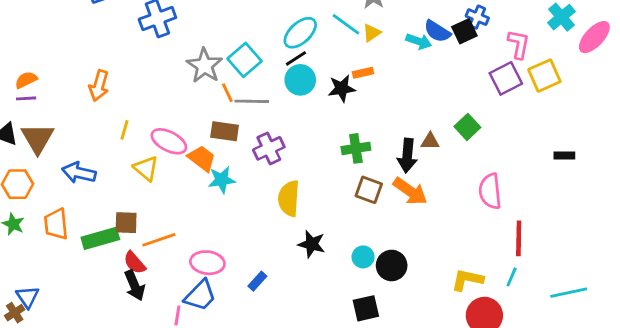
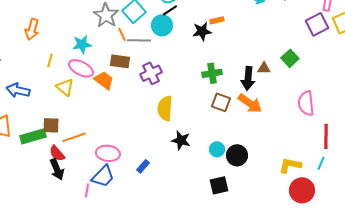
cyan circle: (300, 80) -> (162, 25), moved
cyan star: (222, 180) -> (82, 44), moved

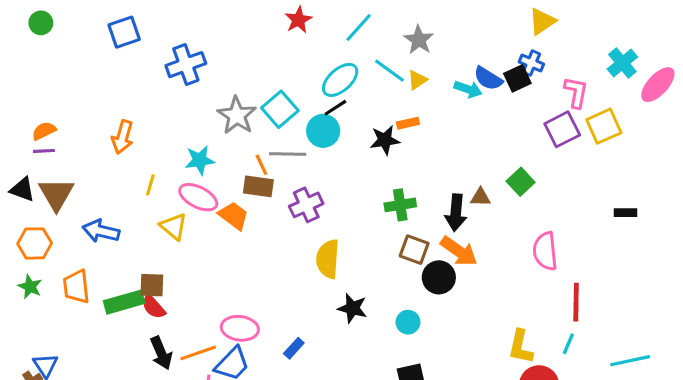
orange line: (122, 34) -> (261, 165), moved
orange line: (74, 137) -> (198, 353), moved
red semicircle: (57, 153) -> (153, 307), moved
black circle: (237, 155) -> (439, 277), moved
yellow L-shape: (290, 165) -> (521, 347), turned -90

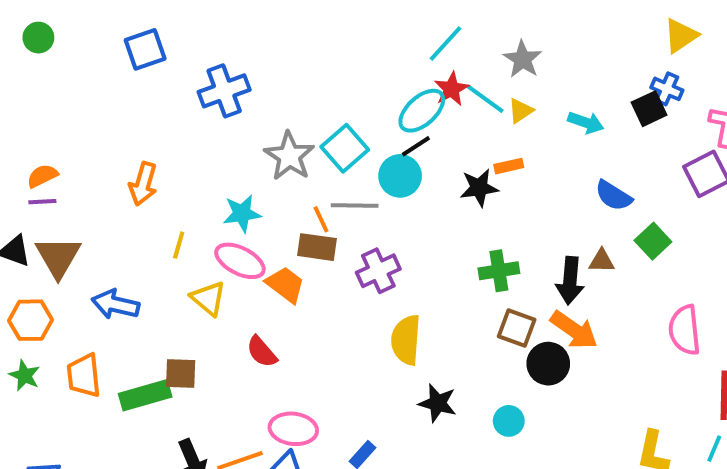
red star: (298, 20) -> (451, 89), moved
blue semicircle: (488, 78) -> (613, 196), moved
red semicircle: (153, 307) -> (262, 352), moved

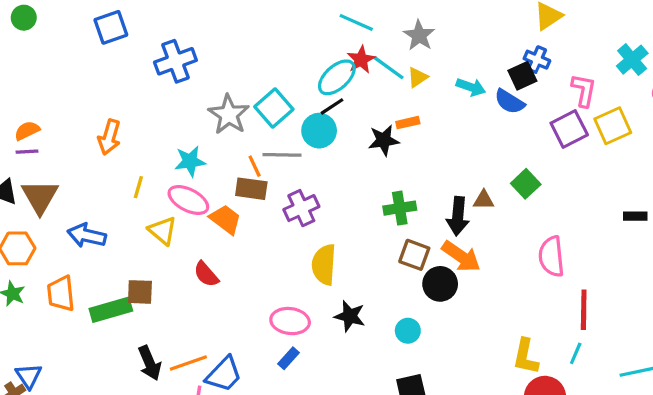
cyan line: (445, 43) -> (356, 22), turned 72
blue semicircle: (613, 196) -> (509, 102), moved
pink ellipse: (293, 429) -> (290, 321), moved

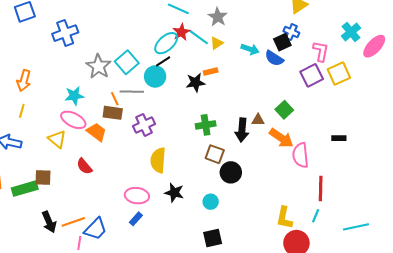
yellow line: (138, 187) -> (22, 111), moved
black rectangle: (635, 216) -> (339, 138), moved
orange arrow: (461, 256) -> (281, 138), moved

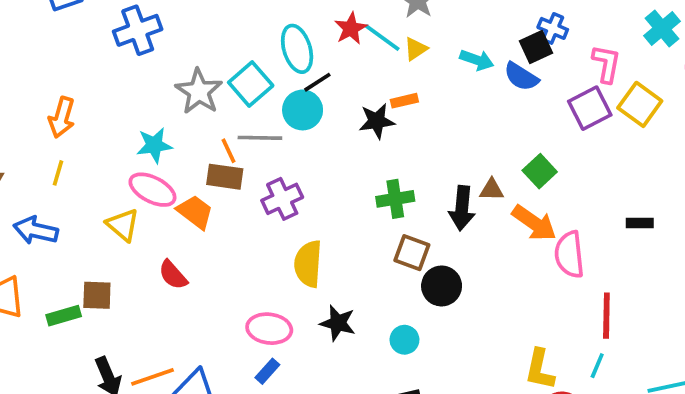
cyan ellipse: (166, 43) -> (297, 49), moved, turned -65
yellow square: (339, 73) -> (640, 104), turned -30
green rectangle: (25, 189) -> (64, 316), size x0.7

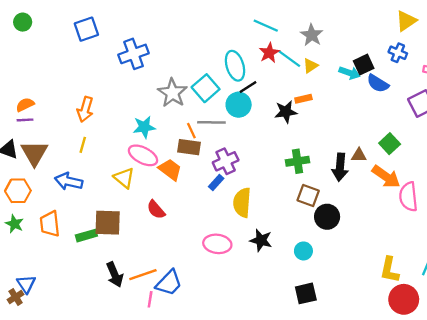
black square: (536, 47) -> (364, 65), moved
brown square: (97, 295) -> (108, 223), size x1.4
blue rectangle: (267, 371) -> (216, 183), moved

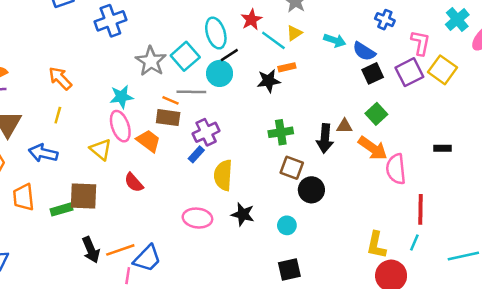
cyan line: (289, 59) -> (273, 40), moved
black square: (364, 65) -> (373, 73), moved
orange arrow: (85, 109) -> (60, 78), turned 120
orange line: (191, 131) -> (171, 100), turned -42
pink ellipse: (143, 155) -> (120, 126), turned 44

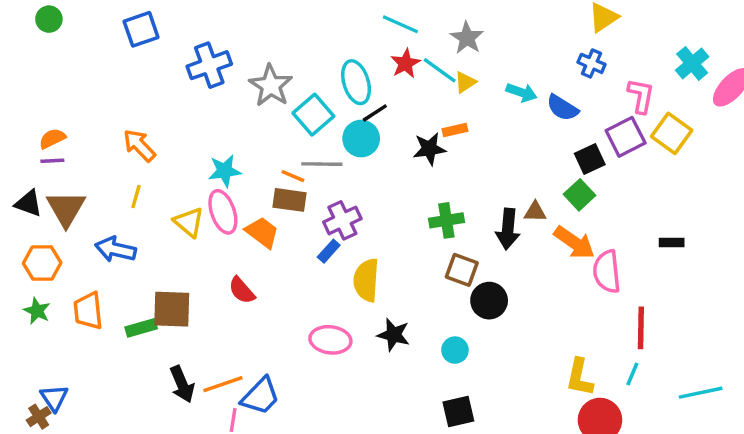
cyan line: (273, 40) -> (440, 70), moved
gray star: (151, 61) -> (271, 86), moved
black square: (373, 73) -> (590, 159), moved
yellow triangle: (101, 149) -> (189, 222), moved

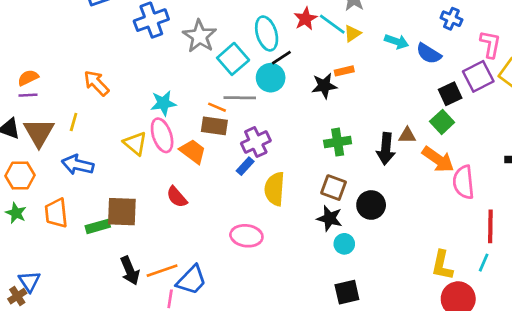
yellow line: (136, 197) -> (74, 122), moved
brown square: (462, 270) -> (334, 188), moved
black star: (394, 335) -> (330, 218), moved

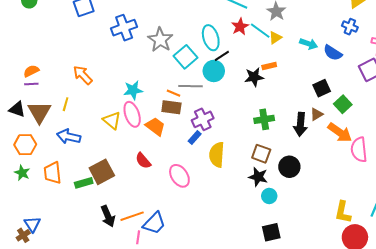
black square: (450, 94) -> (322, 88), moved
brown triangle: (407, 135) -> (317, 114), turned -32
brown square: (122, 212) -> (102, 172), turned -30
pink ellipse: (246, 236) -> (179, 176), moved, turned 50

